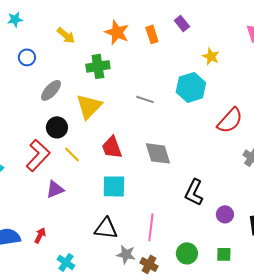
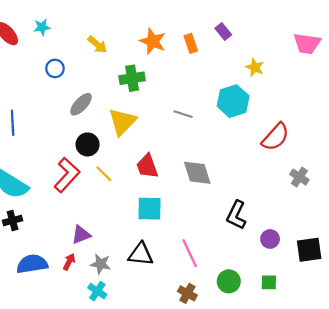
purple triangle: (55, 189) -> (81, 235), moved
pink line: (151, 227) -> (190, 253), turned -32
gray star: (126, 254) -> (101, 264), moved

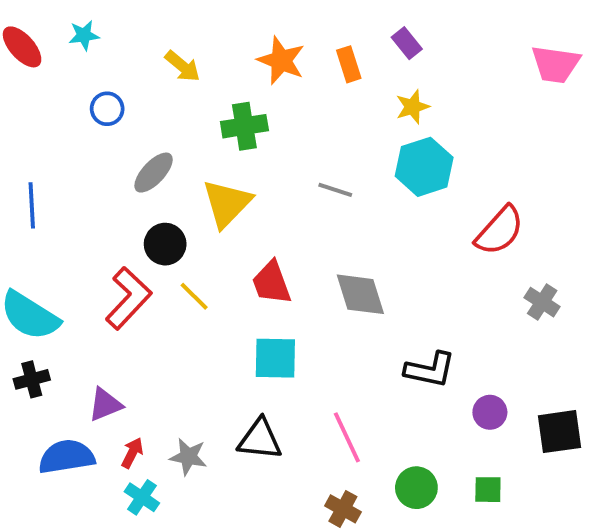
yellow star: (255, 67) -> (413, 107), moved, turned 30
black L-shape: (236, 215) -> (430, 370), turned -104
purple triangle: (81, 235) -> (105, 405), moved
cyan cross: (97, 291) -> (142, 497), moved

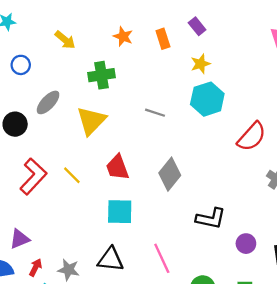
orange star: (281, 60) -> (123, 36), size x0.7
black circle: (165, 244) -> (15, 124), moved
gray diamond: (360, 294) -> (170, 174), turned 56

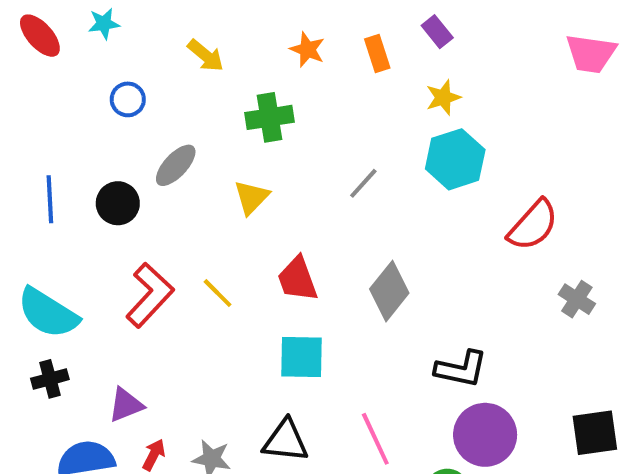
gray line: (155, 113) -> (363, 183), turned -66
yellow triangle: (91, 121) -> (252, 197), size x0.7
purple circle: (246, 244) -> (485, 435), moved, size x1.8

